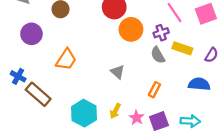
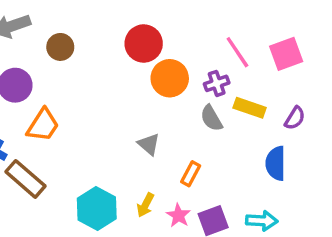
orange trapezoid: (66, 60) -> (43, 125), moved
blue semicircle: (199, 84) -> (276, 163), turned -95
orange rectangle: (154, 90) -> (191, 174), moved

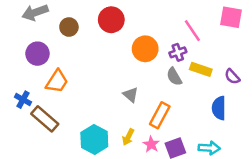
red circle: (144, 43) -> (111, 20), moved
pink square: (286, 54) -> (231, 17), moved, turned 30
purple semicircle: (295, 118) -> (232, 77), turned 105
orange rectangle: (191, 174) -> (160, 115), size x1.5

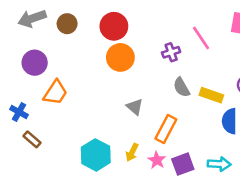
brown circle: (69, 27) -> (67, 24), moved
orange circle: (145, 49) -> (120, 57), moved
purple cross: (178, 52) -> (171, 52), moved
yellow rectangle: (201, 69) -> (211, 95), moved
brown rectangle: (45, 119) -> (32, 139), moved, size x0.6

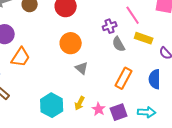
orange circle: (120, 57) -> (71, 43), moved
gray semicircle: (181, 87) -> (119, 44), moved
yellow rectangle: (211, 95) -> (144, 38), moved
orange rectangle: (166, 129) -> (124, 78), moved

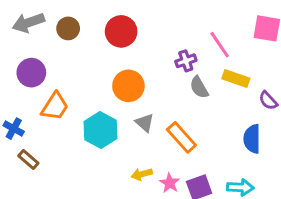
orange rectangle: (124, 78) -> (181, 137), moved, turned -70
yellow arrow: (80, 103) -> (142, 174), turned 48
cyan hexagon: (52, 105) -> (100, 130), moved

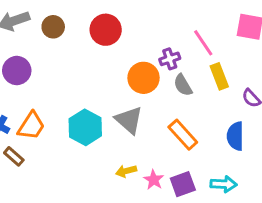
yellow rectangle: (236, 79) -> (219, 76), turned 50
orange circle: (128, 86) -> (144, 78), moved
orange trapezoid: (55, 106) -> (31, 126), moved
gray triangle: (145, 123) -> (129, 120), size x1.5
orange rectangle: (181, 137) -> (183, 135), moved

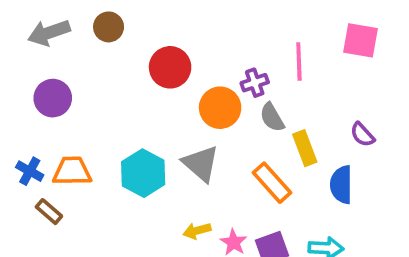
brown circle: (53, 27) -> (109, 27), moved
red circle: (106, 30) -> (170, 67), moved
pink line: (203, 43) -> (299, 62), turned 32
yellow rectangle: (219, 76) -> (305, 148), moved
orange trapezoid: (31, 126) -> (72, 171), turned -124

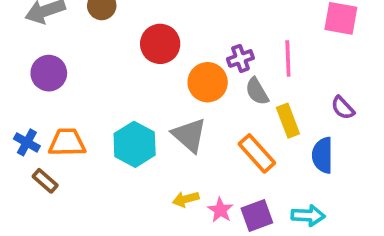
pink line: (299, 62) -> (288, 58), moved

